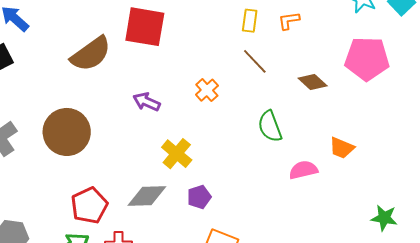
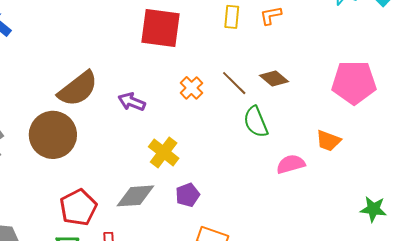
red square: (145, 27) -> (160, 28), moved
brown semicircle: (91, 54) -> (78, 89), moved
pink pentagon: (367, 59) -> (354, 82), moved
brown line: (255, 61) -> (234, 83), moved
brown diamond: (313, 82) -> (274, 78), moved

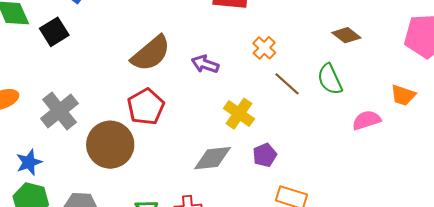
brown line: (234, 83) -> (287, 84), moved
brown circle: (53, 135) -> (110, 145), moved
red pentagon: (78, 207) -> (146, 107), moved

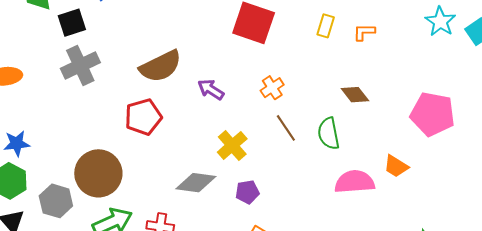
gray cross: (59, 111) -> (80, 66), moved
pink semicircle: (366, 120) -> (355, 182), size x1.4
brown circle: (110, 145) -> (98, 173), moved

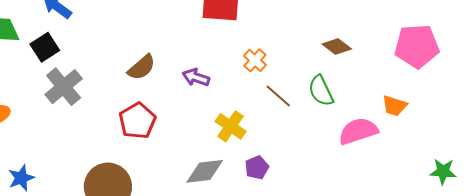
brown semicircle: (161, 66) -> (141, 67), size x0.7

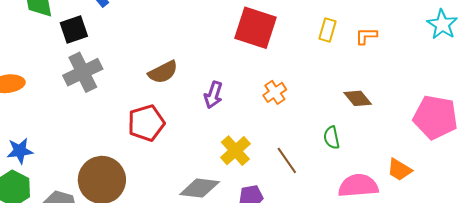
purple arrow: (196, 77) -> (213, 95), turned -104
green semicircle: (321, 91) -> (332, 138), size x0.7
brown line: (278, 96) -> (287, 160), moved

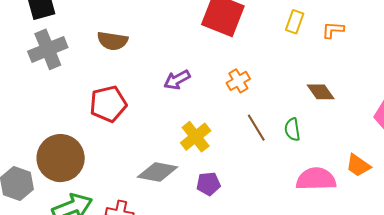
brown semicircle: (163, 72) -> (112, 41), moved, turned 32
purple arrow: (213, 95) -> (177, 80), turned 40
brown line: (287, 160) -> (256, 128), moved

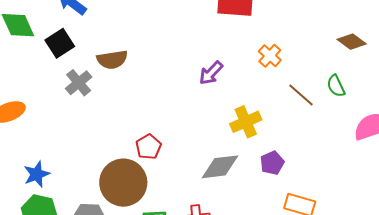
brown semicircle: (112, 41) -> (112, 60), moved
gray cross: (48, 49) -> (79, 83), size x0.7
red pentagon: (108, 104) -> (149, 147), moved, size x0.7
yellow cross: (196, 137) -> (246, 122), turned 32

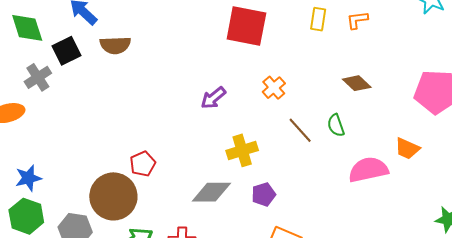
brown semicircle: (112, 60) -> (115, 45), moved
gray cross: (79, 83) -> (38, 77), moved

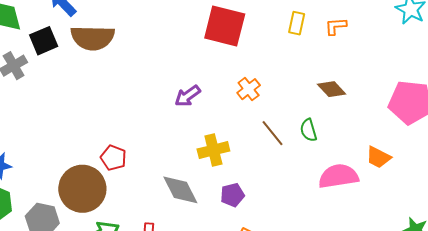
brown semicircle: (115, 45) -> (93, 38), size x1.4
red pentagon: (143, 164) -> (113, 158), turned -30
gray diamond: (211, 192) -> (180, 190), turned 60

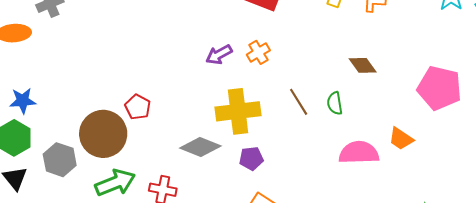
orange cross: (249, 89) -> (258, 52), moved
yellow cross: (213, 150) -> (238, 111), size x1.4
gray diamond: (180, 190) -> (200, 147), turned -48

